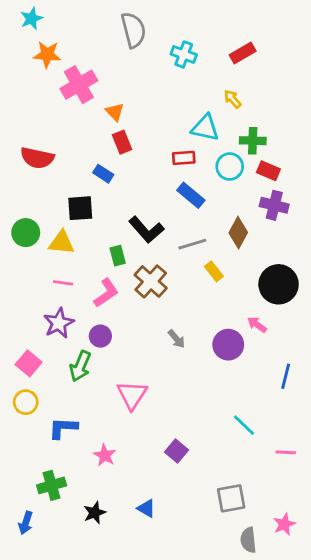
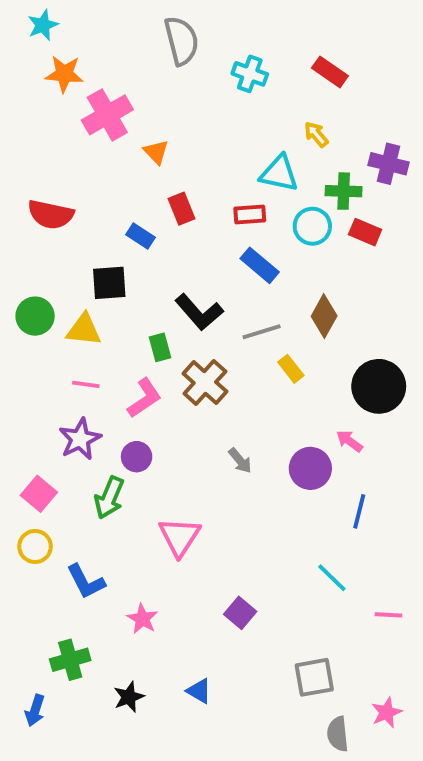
red rectangle: (243, 53) -> (330, 72), turned 65
red rectangle: (122, 142) -> (181, 209), moved
purple cross: (274, 205) -> (388, 164), moved
blue line: (286, 376) -> (359, 511), moved
blue L-shape: (63, 428) -> (86, 582), turned -120

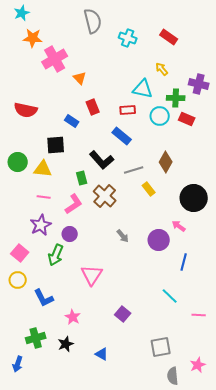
blue rectangle: (260, 265) -> (122, 136), moved
black star: (129, 697) -> (66, 344), moved

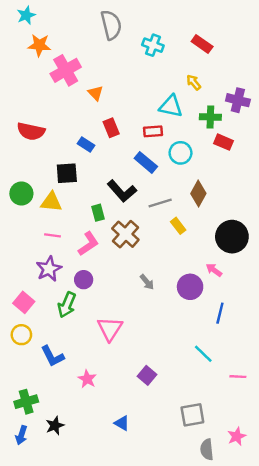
cyan circle: (160, 116) -> (180, 153), moved
green cross: (36, 338) -> (26, 402), moved
black star: (66, 344) -> (55, 426), moved

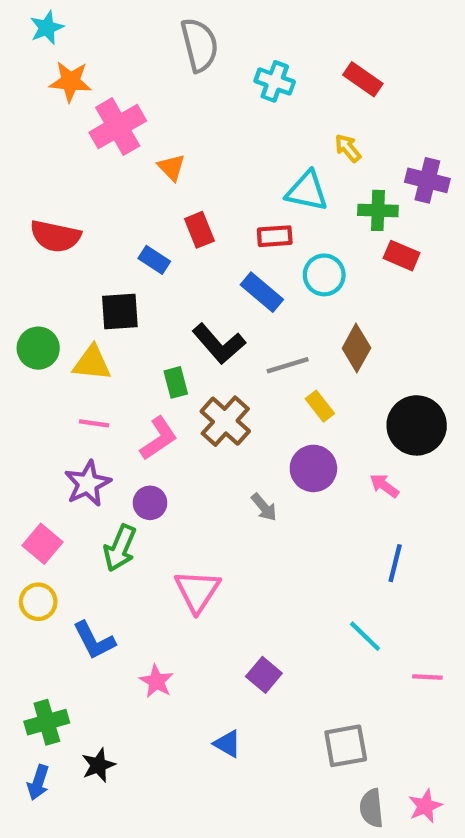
purple circle: (190, 287) -> (313, 468), moved
blue triangle: (122, 423) -> (227, 744), moved
pink star: (237, 436) -> (425, 806), moved

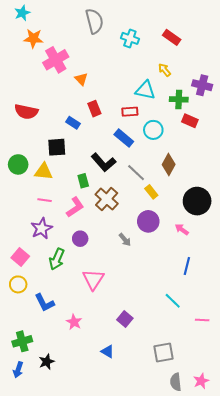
gray line: (288, 365) -> (136, 173), turned 60
purple circle: (150, 503) -> (80, 239), moved

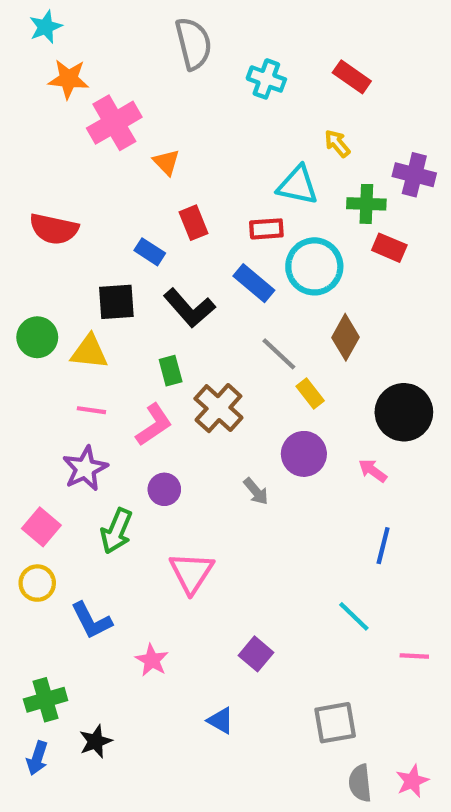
cyan circle: (153, 130) -> (314, 266), size x1.4
black L-shape: (104, 162) -> (189, 308), moved

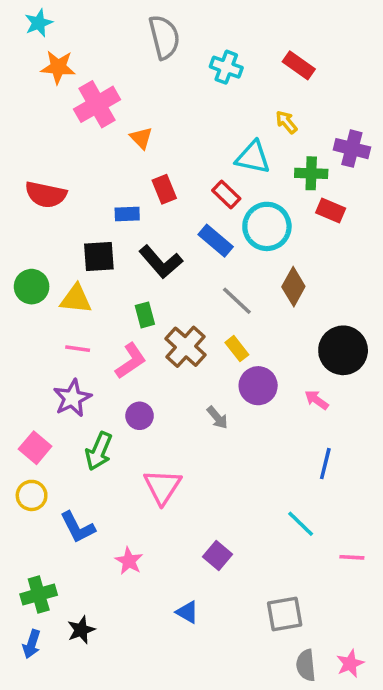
red rectangle: (266, 229) -> (226, 195), turned 48
blue rectangle: (150, 252) -> (127, 214), turned -35
yellow rectangle: (310, 394) -> (237, 349), moved

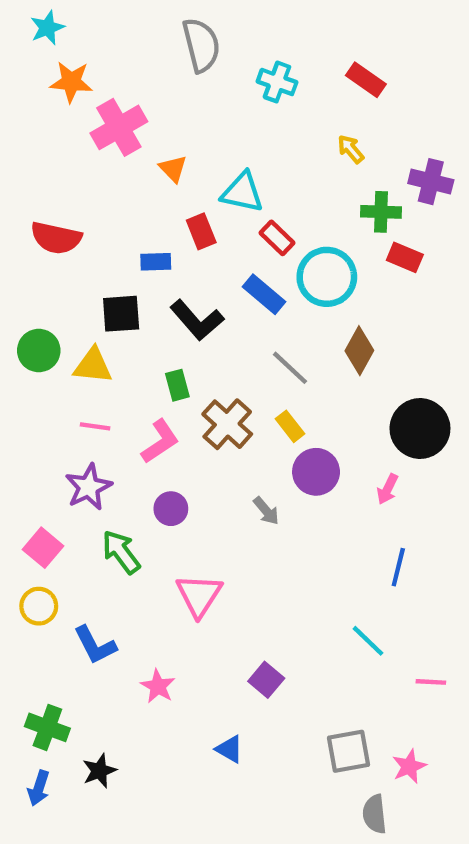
cyan triangle: (253, 157) -> (242, 192), moved
pink arrow: (316, 400) -> (387, 489), turned -100
green arrow: (99, 451) -> (121, 552), turned 120
green cross: (39, 595) -> (47, 727), turned 36
pink star: (350, 664) -> (409, 766), moved

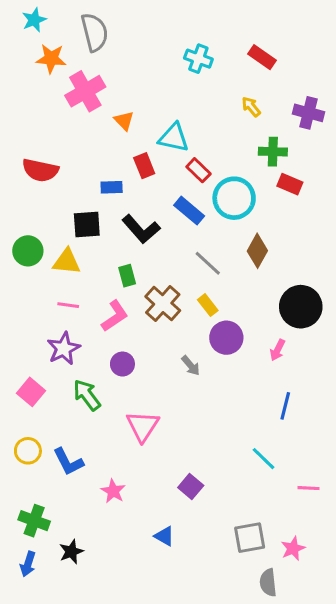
gray semicircle: (201, 45) -> (95, 32), moved
purple cross: (431, 182) -> (308, 113), moved
yellow circle: (39, 606) -> (28, 451), moved

